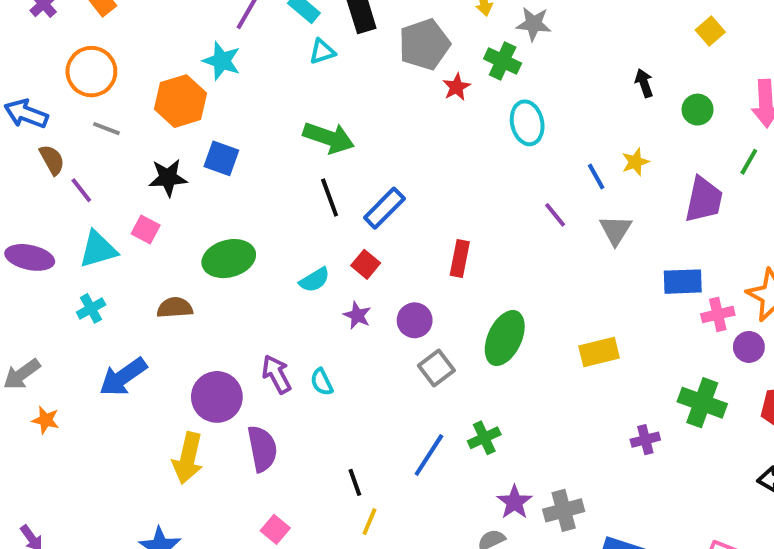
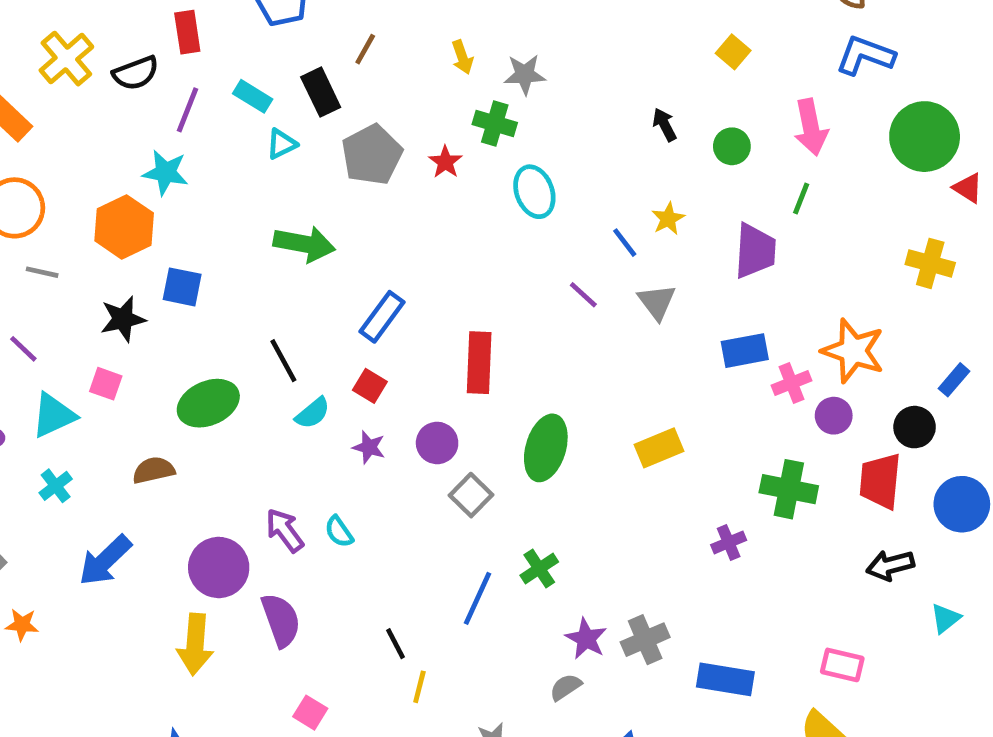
gray pentagon: (424, 44) -> (372, 155), moved
black line: (330, 198) -> (283, 361), moved
red rectangle: (460, 258) -> (479, 363), size x1.4

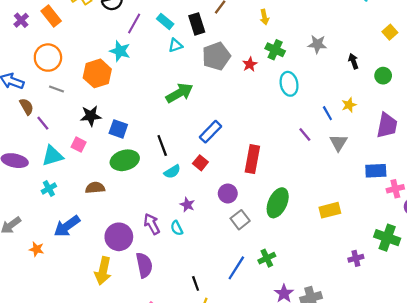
gray star: (525, 74) -> (317, 44), moved
green arrow: (304, 244) -> (179, 93), turned -48
blue square: (182, 287) -> (118, 129), moved
purple star: (369, 447) -> (187, 205), moved
orange star: (22, 625) -> (36, 249), moved

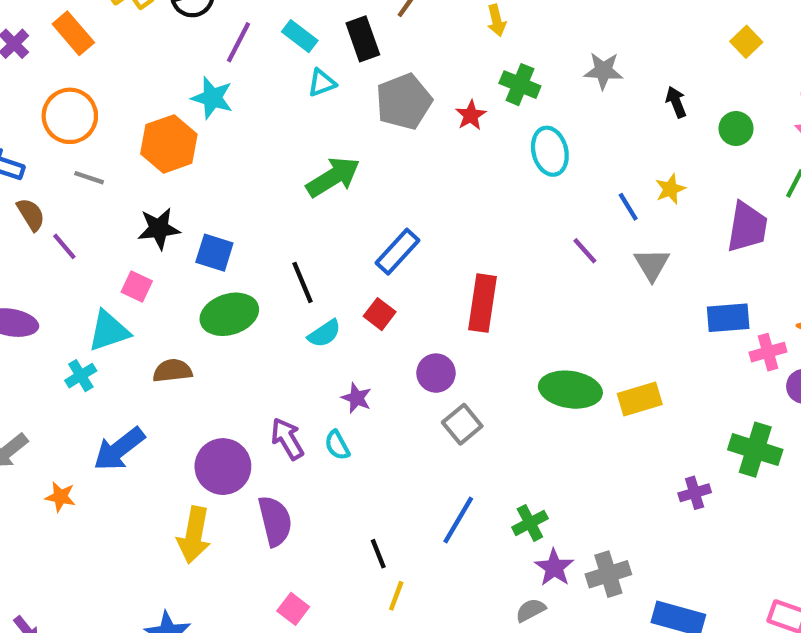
cyan triangle: (52, 156) -> (109, 331), moved
green ellipse: (278, 203) -> (570, 390), moved, turned 76
green cross: (267, 258) -> (530, 523), moved

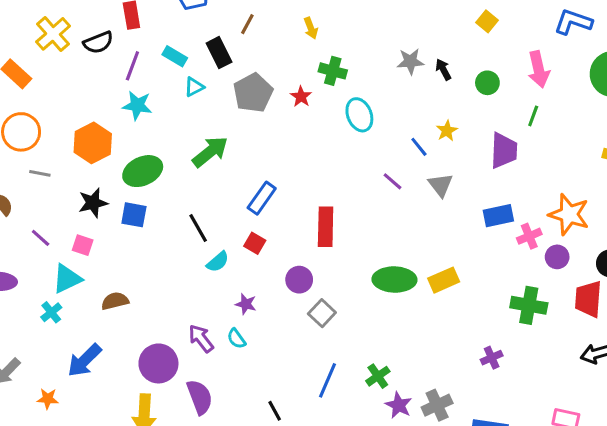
gray star: (603, 71) -> (410, 61), moved
cyan star: (212, 98) -> (137, 105), moved
purple line: (64, 246) -> (41, 238), moved
green ellipse: (229, 314) -> (143, 171), moved
purple cross: (695, 493) -> (492, 358), moved

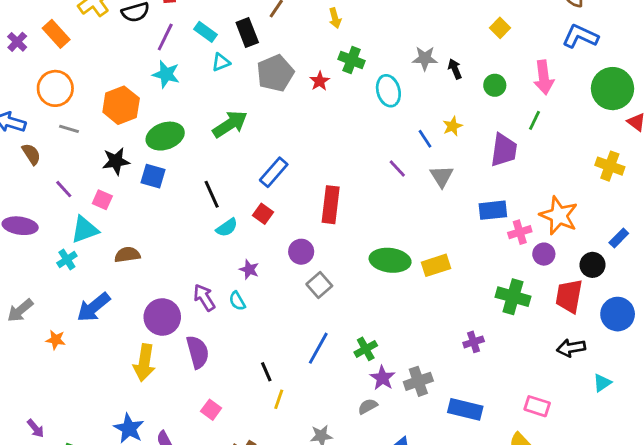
cyan ellipse: (359, 115) -> (388, 91), moved

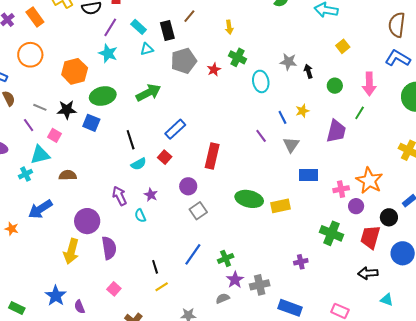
gray line: (69, 129) -> (40, 107), moved
blue rectangle: (493, 210) -> (309, 175), moved
purple arrow: (204, 298) -> (120, 196), moved
cyan triangle: (602, 383) -> (387, 300), turned 48
yellow line: (279, 399) -> (162, 287), turned 32

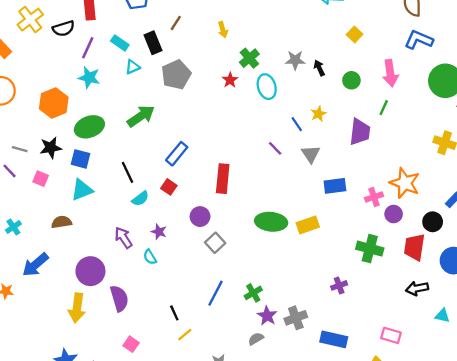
green cross: (238, 57) -> (249, 58), moved, turned 30
red star: (214, 70) -> (230, 80), moved
cyan triangle: (40, 155) -> (82, 190), moved

